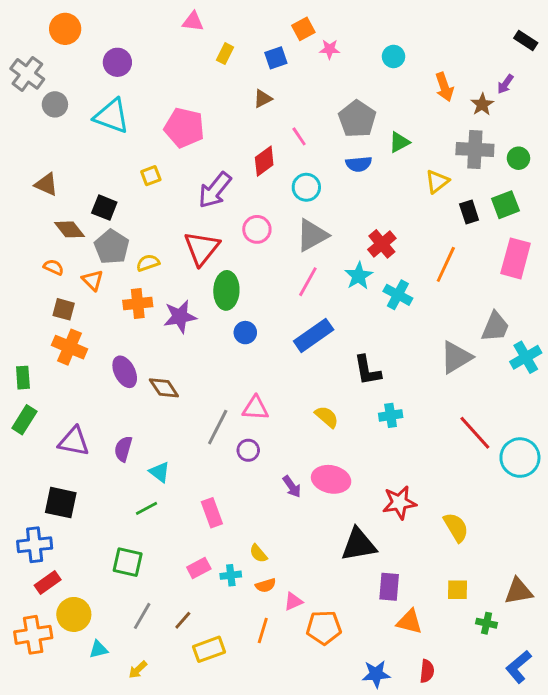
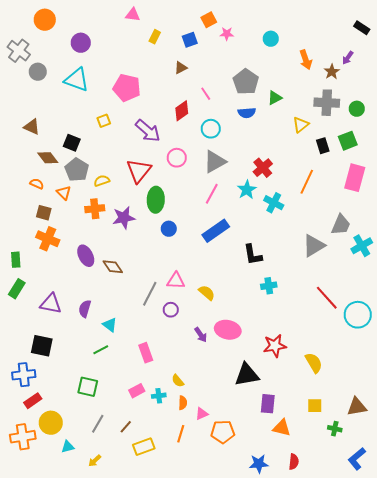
purple arrow: (215, 190) -> (148, 131), turned -88
yellow semicircle: (327, 417) -> (207, 293), moved
orange semicircle: (266, 585) -> (183, 403), turned -72

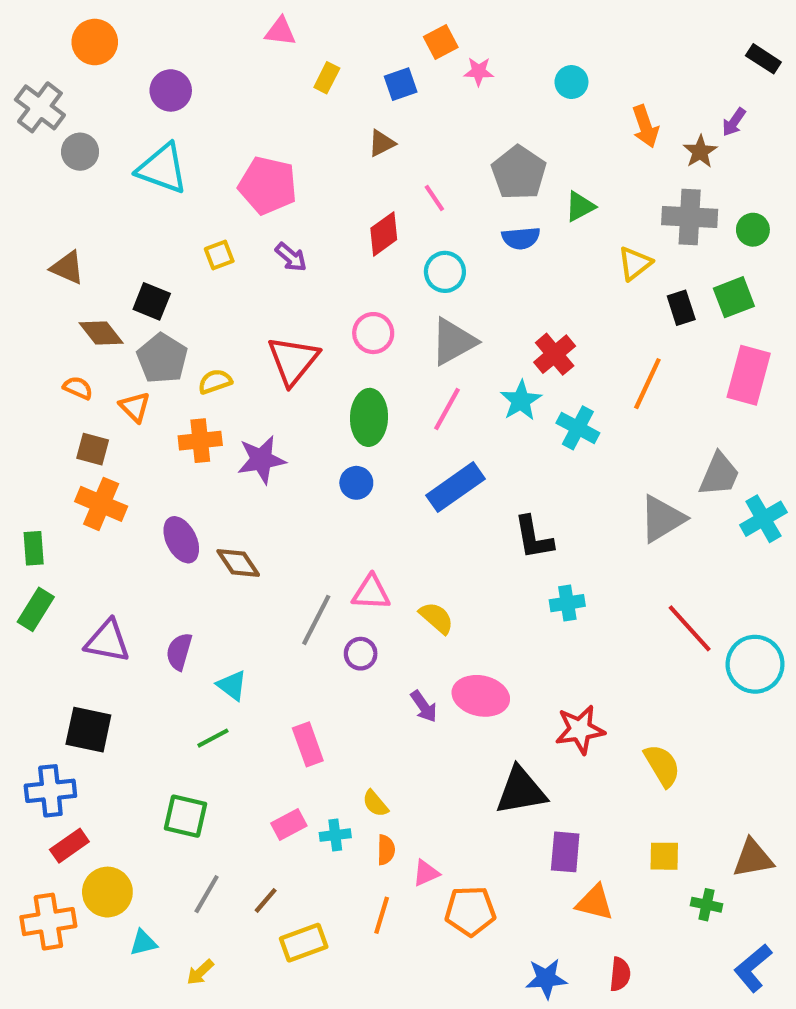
purple arrow: (148, 131) -> (291, 257), moved, size x0.6
green ellipse: (156, 200) -> (369, 417), moved

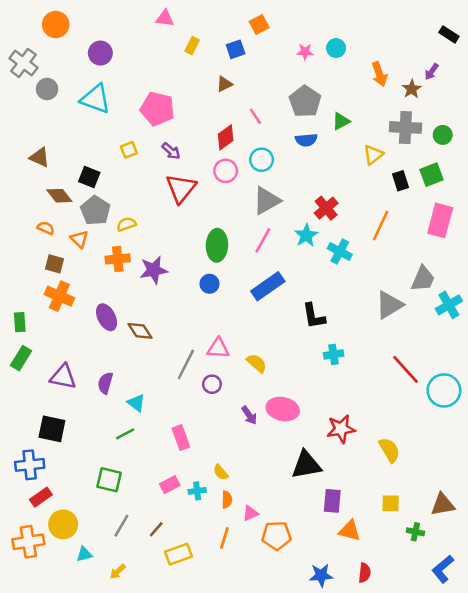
pink star: (479, 71) -> (305, 52), moved
pink circle: (373, 333) -> (226, 171), moved
red triangle: (293, 360) -> (181, 188), moved

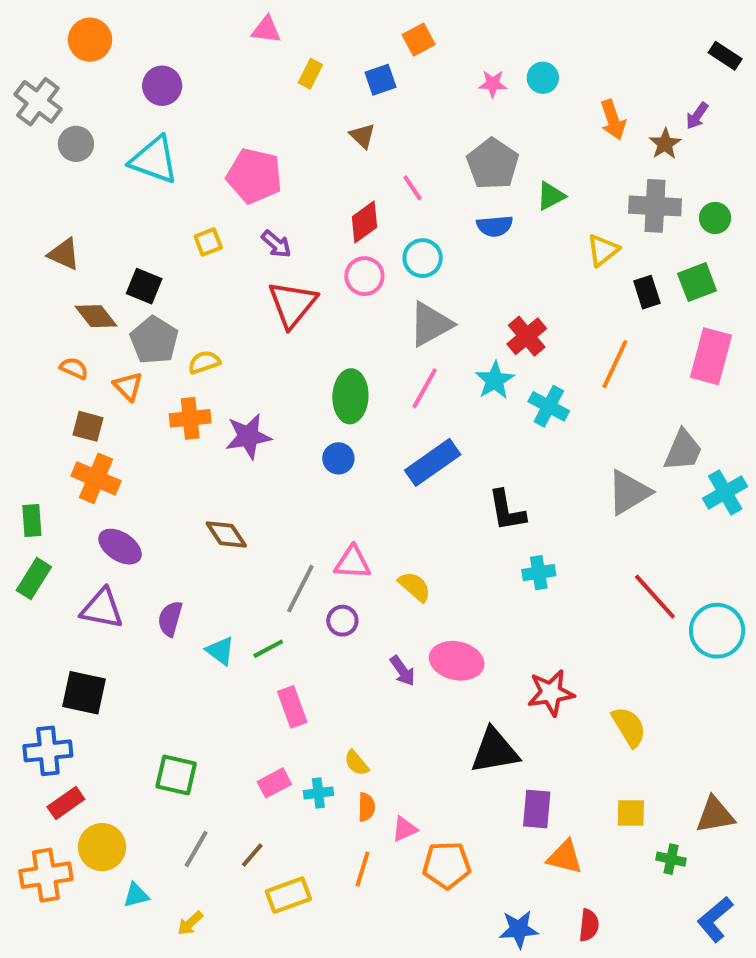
brown triangle: (224, 84) -> (362, 136), turned -49
purple ellipse: (107, 317) -> (120, 547), moved, turned -30
green line: (125, 434) -> (268, 649), moved

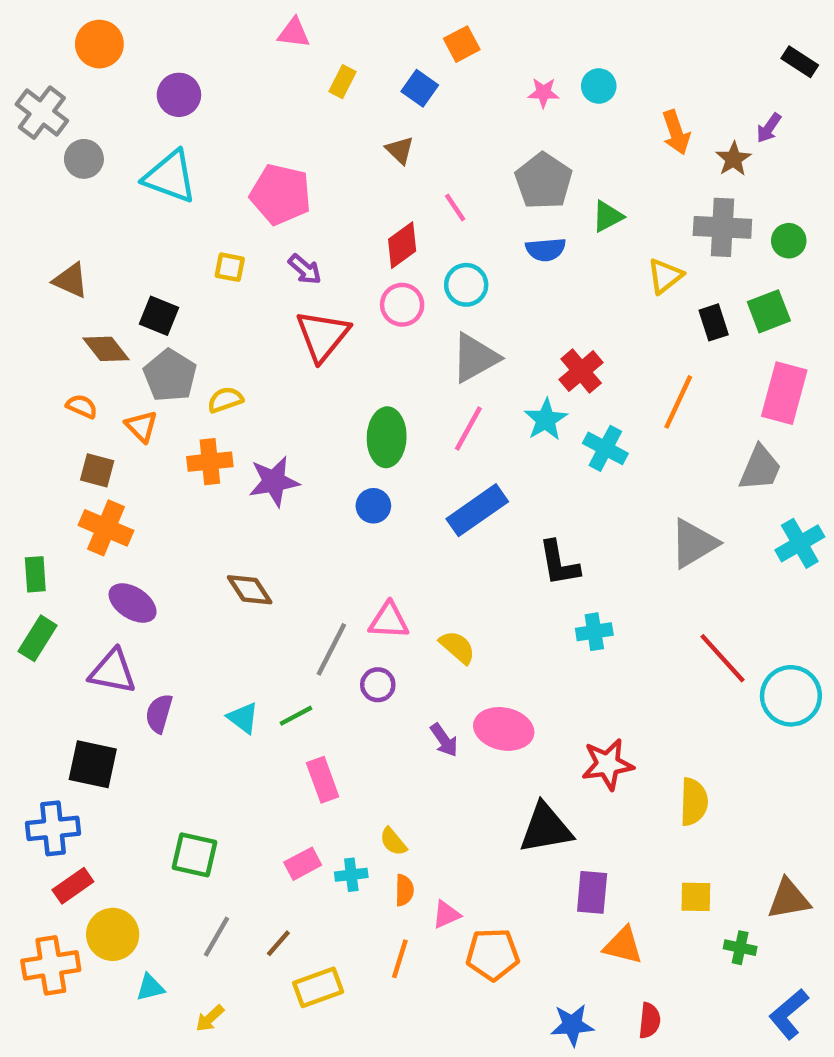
blue square: (381, 80) -> (420, 88), turned -36
yellow square: (208, 242) -> (230, 267), turned 32
gray trapezoid: (683, 450) -> (760, 468), moved
purple semicircle: (170, 619) -> (159, 713), moved
yellow semicircle: (629, 727) -> (694, 802), turned 33

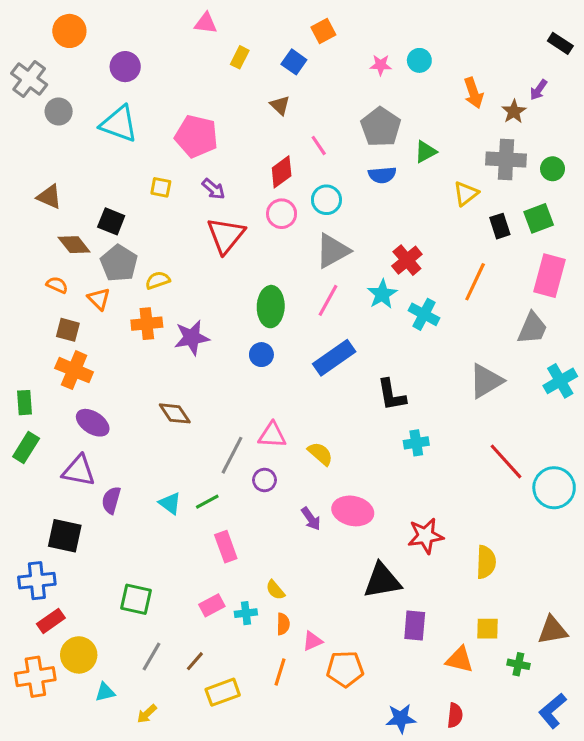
orange triangle: (623, 945) -> (460, 660), moved

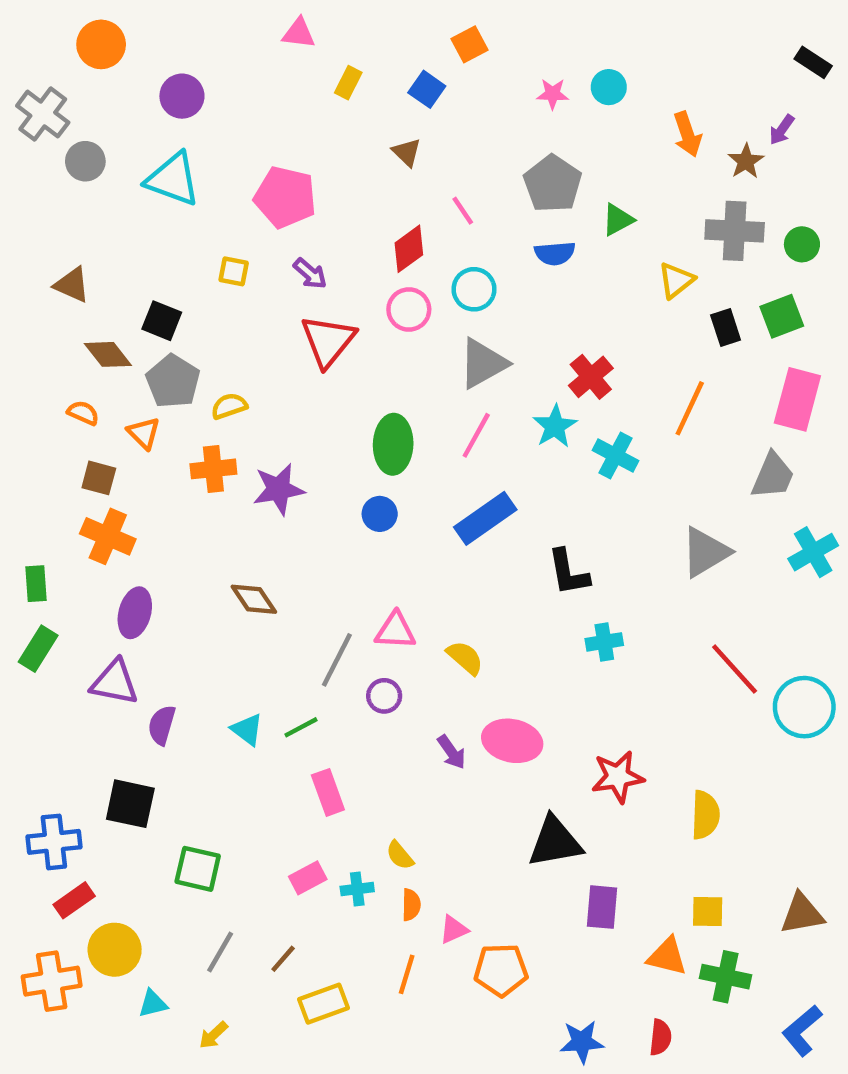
purple ellipse: (93, 423) -> (135, 613), turned 72
black square: (65, 536) -> (130, 804), moved
green cross: (518, 664) -> (726, 977), moved, size x1.5

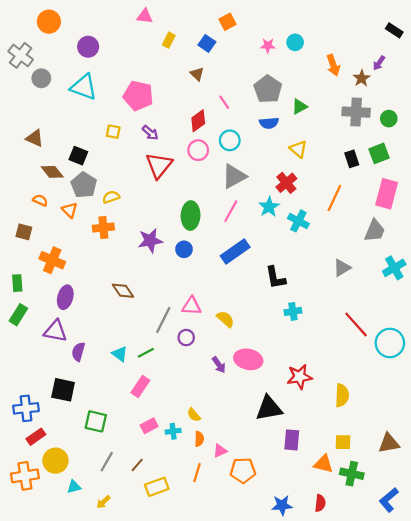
yellow triangle: (676, 280) -> (298, 149), moved, turned -42
brown square: (99, 478) -> (24, 232), moved
purple star: (279, 489) -> (150, 241), moved
gray triangle: (705, 552) -> (342, 268), size x0.7
pink rectangle: (328, 792) -> (140, 387), moved, turned 54

